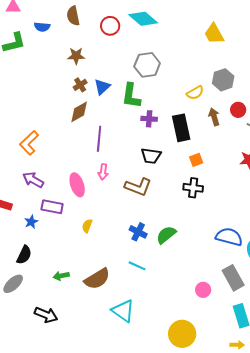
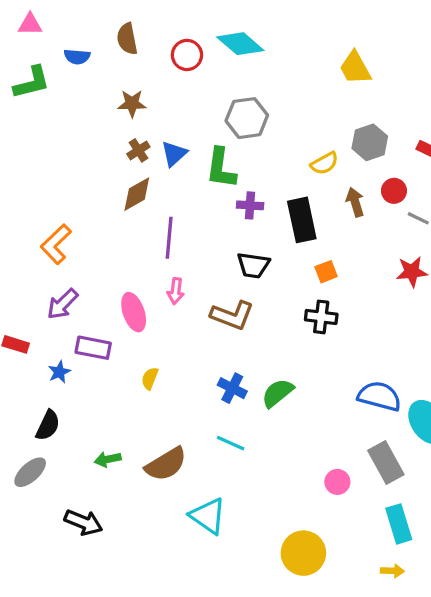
purple arrow: (33, 180) -> (62, 304), turned -75

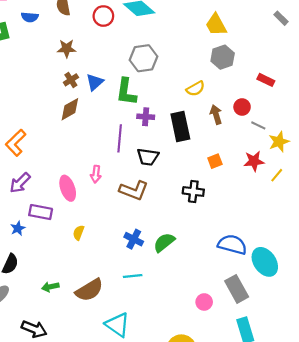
gray hexagon: (370, 142) -> (223, 57), moved
purple line: (169, 238) -> (120, 138), moved
orange square: (326, 272) -> (215, 161), moved
cyan line: (231, 443) -> (133, 276), turned -30

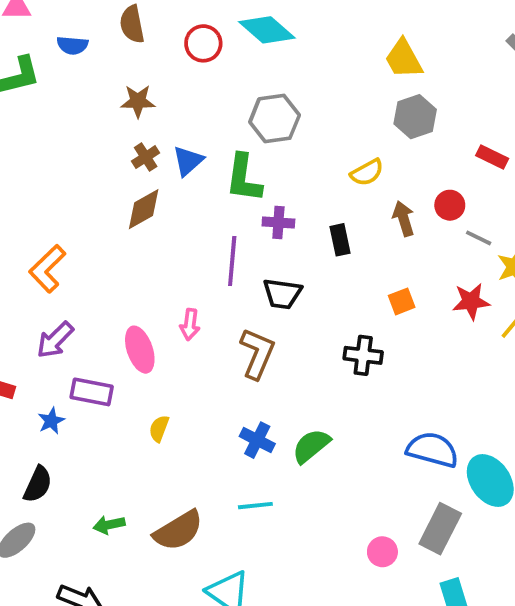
black rectangle: (180, 126) -> (340, 240), size x0.6
brown L-shape: (134, 190) -> (257, 353), turned -88
gray rectangle: (237, 289) -> (440, 529), turned 56

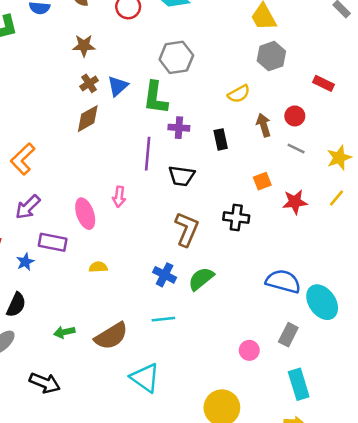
gray line: (479, 238) -> (296, 149), moved
red star: (471, 301) -> (295, 202), moved
brown L-shape: (257, 353) -> (187, 229), moved
yellow semicircle: (159, 429) -> (98, 267), turned 66
gray rectangle: (440, 529) -> (288, 335), size x0.7

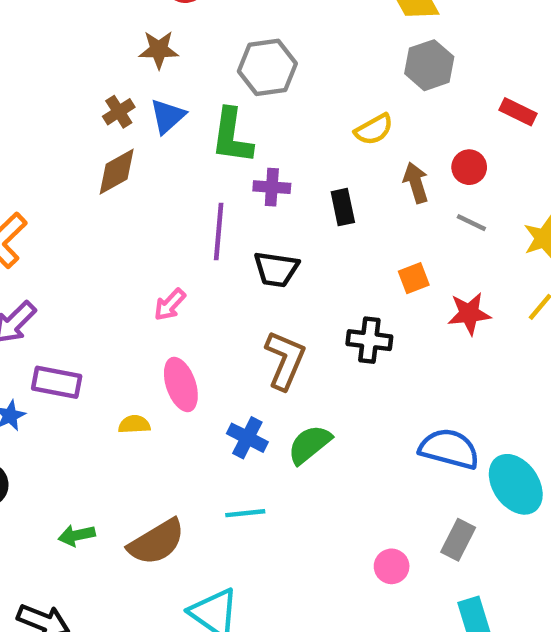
brown star: (84, 46) -> (159, 50), moved
pink arrow: (119, 197) -> (170, 305), turned 36
pink ellipse: (85, 214) -> (181, 385), moved

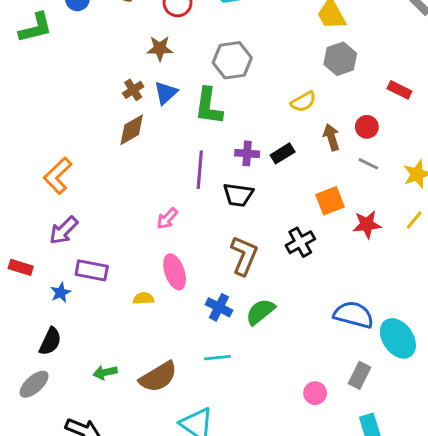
purple cross: (272, 187) -> (247, 153), moved
black rectangle: (343, 207) -> (283, 153), turned 70
orange square: (414, 278) -> (330, 201), size x1.4
black cross: (369, 340) -> (300, 242), turned -36

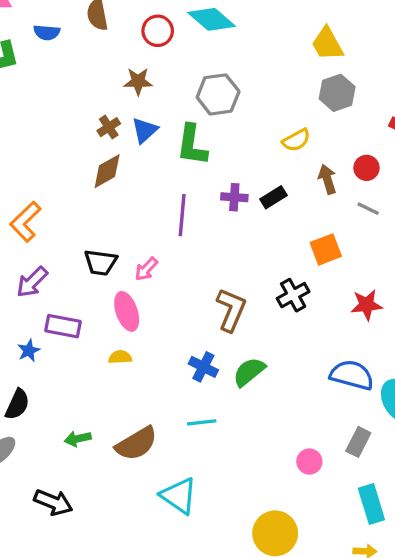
black trapezoid: (238, 195) -> (101, 262), moved
red star: (367, 224) -> (366, 305), moved
pink ellipse: (175, 272) -> (127, 311), moved

